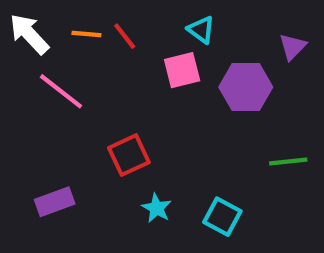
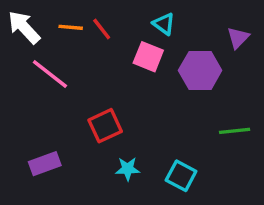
pink square: (182, 70) -> (148, 57), turned 36
cyan star: (157, 208) -> (128, 169), turned -30

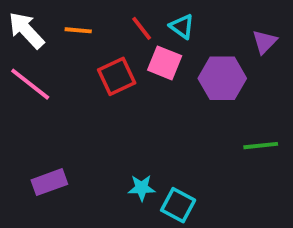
red line: (102, 29) -> (142, 28), moved
pink line: (50, 74) -> (30, 84), moved
red square: (105, 126) -> (117, 76), moved
cyan square: (181, 176) -> (178, 205), moved

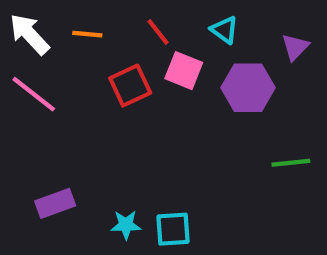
cyan triangle: (182, 26) -> (224, 30), moved
cyan star: (142, 188) -> (126, 225), moved
cyan square: (178, 205) -> (173, 229), moved, turned -32

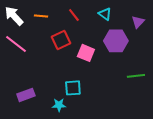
pink square: (184, 71) -> (86, 53), moved
cyan square: (173, 229) -> (73, 88), moved

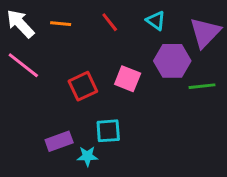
purple triangle: (138, 22) -> (205, 33), size x1.6
red square: (61, 40) -> (83, 86), moved
green line: (136, 76) -> (202, 86), moved
purple rectangle: (26, 95) -> (59, 141), moved

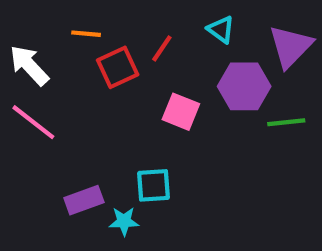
red line: (110, 22) -> (162, 48), moved, turned 72
white arrow: (20, 24) -> (29, 65), moved
pink line: (23, 65) -> (33, 122), moved
red square: (83, 86) -> (118, 67), moved

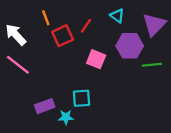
orange line: (86, 34) -> (46, 18), turned 64

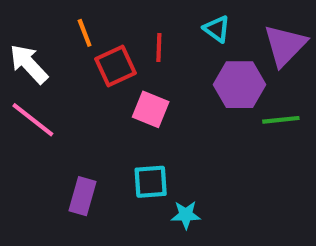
red line: (86, 26) -> (159, 47), turned -32
pink square: (96, 59) -> (151, 109), moved
purple rectangle: (45, 106) -> (82, 196), turned -54
cyan star: (66, 117) -> (186, 215), moved

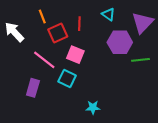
pink line: (33, 120) -> (44, 60), moved
cyan square: (151, 182) -> (67, 78), moved, turned 30
purple rectangle: (82, 196) -> (33, 88), moved

